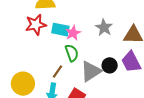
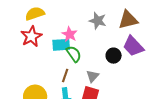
cyan rectangle: (60, 30) -> (61, 45), moved
gray triangle: (91, 71) -> (93, 76), moved, size x0.6

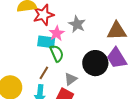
gray star: (98, 21) -> (77, 24), moved
red star: (31, 36) -> (43, 15), moved
black circle: (114, 56) -> (95, 63), size x1.6

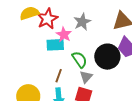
gray star: (77, 24) -> (82, 22), turned 30
green semicircle: (57, 53) -> (80, 60), moved

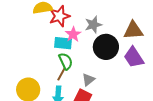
black circle: (107, 57) -> (106, 47), moved
green semicircle: (80, 60) -> (66, 61), moved

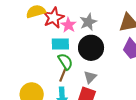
pink star: (73, 34) -> (68, 25), moved
black circle: (106, 47) -> (91, 48), moved

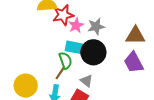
cyan rectangle: (60, 44) -> (74, 47), moved
gray triangle: (90, 77) -> (86, 81), turned -48

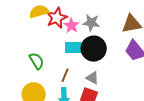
gray star: (96, 26) -> (91, 23), turned 30
green semicircle: (65, 60) -> (37, 61), moved

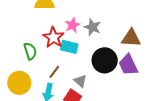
red star: (57, 18) -> (53, 37), moved, turned -30
black circle: (94, 49) -> (105, 60), moved

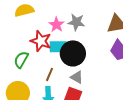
green semicircle: (30, 51) -> (21, 60), turned -120
black circle: (105, 60) -> (73, 53), moved

